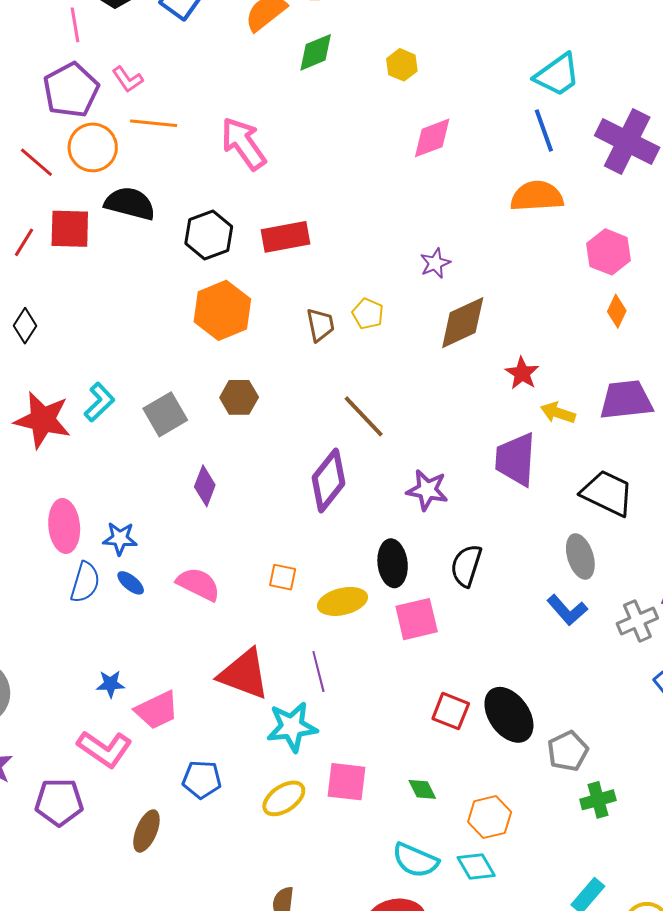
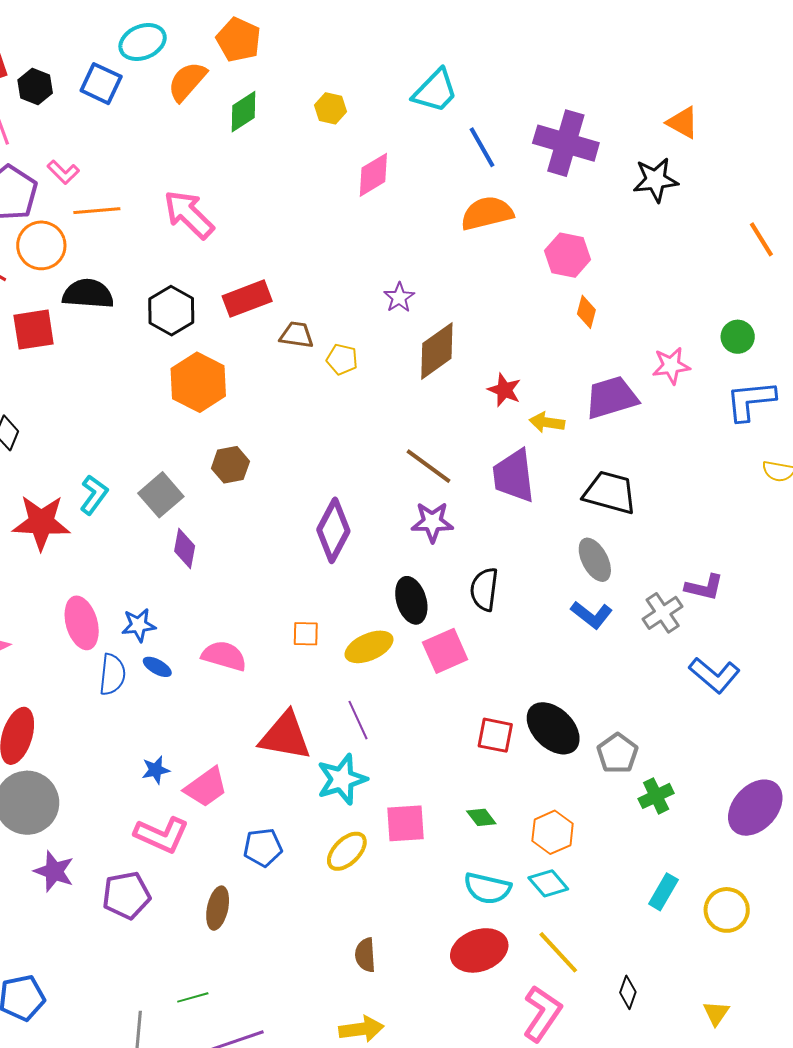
cyan trapezoid: (557, 75) -> (435, 91), moved
brown trapezoid: (320, 325) -> (297, 335), moved, turned -60
brown line: (364, 416) -> (428, 466), moved
purple diamond: (205, 486) -> (185, 548), moved

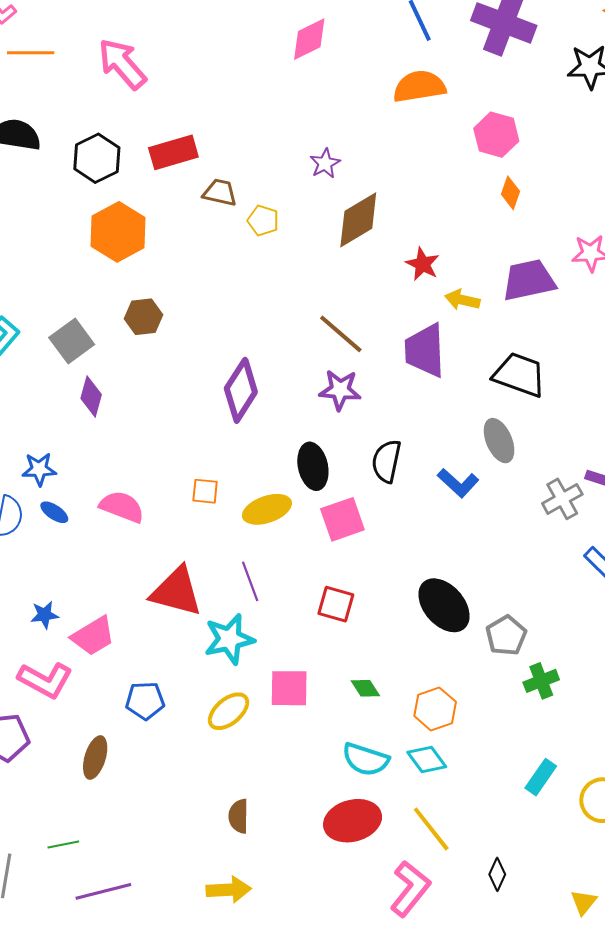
blue L-shape: (592, 615) -> (458, 483), moved
red square: (495, 735) -> (336, 604), moved

